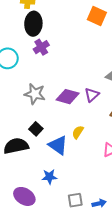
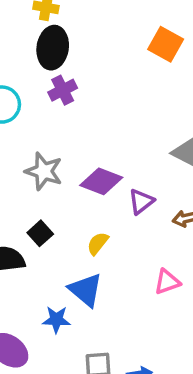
purple triangle: (92, 95) -> (141, 201), moved
yellow semicircle: (78, 132) -> (98, 243), moved
blue triangle: (58, 145) -> (86, 290), moved

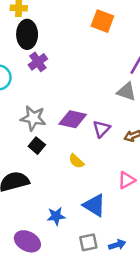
black square: (40, 233) -> (37, 146), moved
yellow semicircle: (98, 243) -> (76, 161), turned -77
blue triangle: (86, 290) -> (94, 205), moved

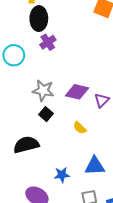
blue triangle: (94, 205) -> (95, 166), turned -35

